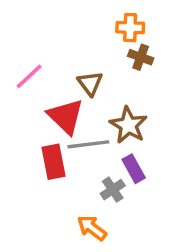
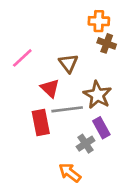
red triangle: (66, 116) -> (50, 88), size x0.7

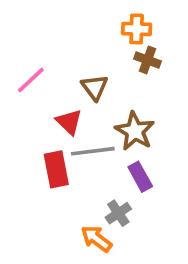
gray cross: (86, 144) -> (118, 213), moved

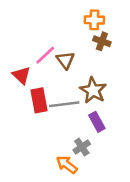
pink line: (31, 80) -> (45, 55), moved
red triangle: (69, 122) -> (21, 75), moved
red rectangle: (56, 169) -> (39, 100), moved

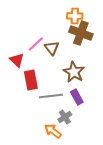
brown cross: (102, 41) -> (81, 33), size x1.6
gray line: (64, 104) -> (51, 96), moved

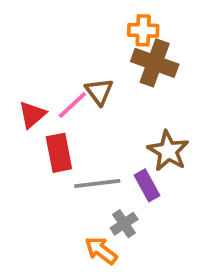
pink line: (36, 44) -> (72, 105), moved
red triangle: (17, 60) -> (32, 115), turned 35
brown star: (74, 72) -> (168, 151), moved

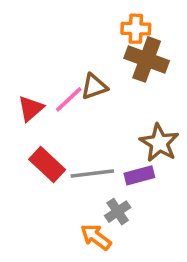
brown triangle: (99, 92) -> (94, 87), turned 48
red rectangle: (59, 153) -> (47, 164), moved, turned -36
purple rectangle: (147, 185) -> (139, 175), turned -76

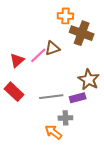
orange cross: (136, 29) -> (65, 16), moved
red rectangle: (47, 164) -> (14, 92), moved
gray cross: (118, 212) -> (65, 118), turned 32

